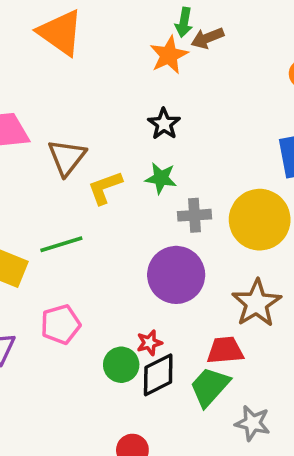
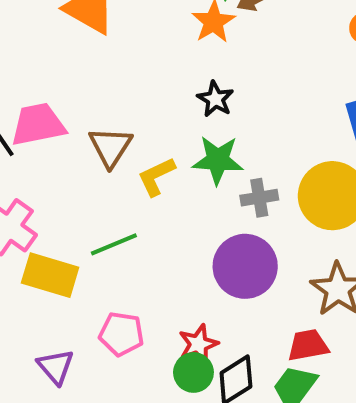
green star: (161, 178) -> (218, 160), size x1.4
pink pentagon: (61, 324) -> (121, 334), turned 30
red star: (149, 343) -> (198, 344), moved, size x1.4

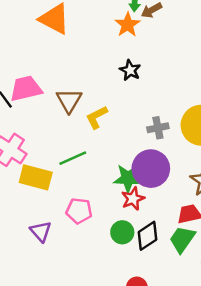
green star: (218, 160) -> (128, 178), moved
red star: (198, 344) -> (133, 199), moved

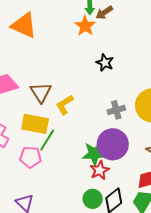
black star: (130, 70) -> (105, 63), moved
green line: (73, 158) -> (47, 140), turned -30
yellow rectangle: (36, 177) -> (35, 124), moved
pink pentagon: (79, 211) -> (30, 157), moved

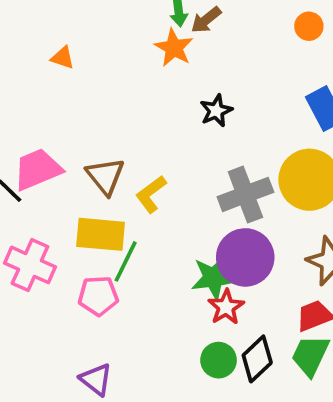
orange triangle: (24, 25) -> (63, 58), size x0.5
black star: (105, 63) -> (216, 111), turned 30
gray cross: (116, 110) -> (245, 194), size x1.6

